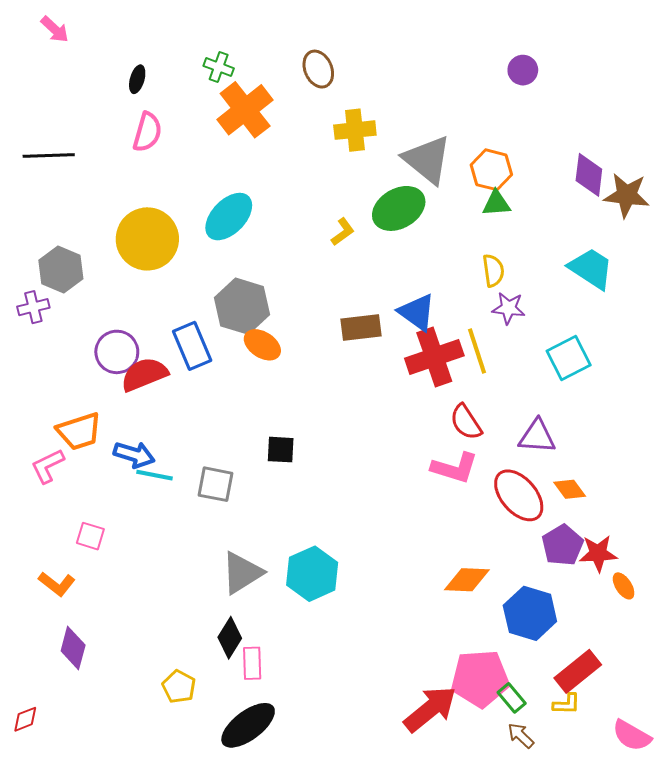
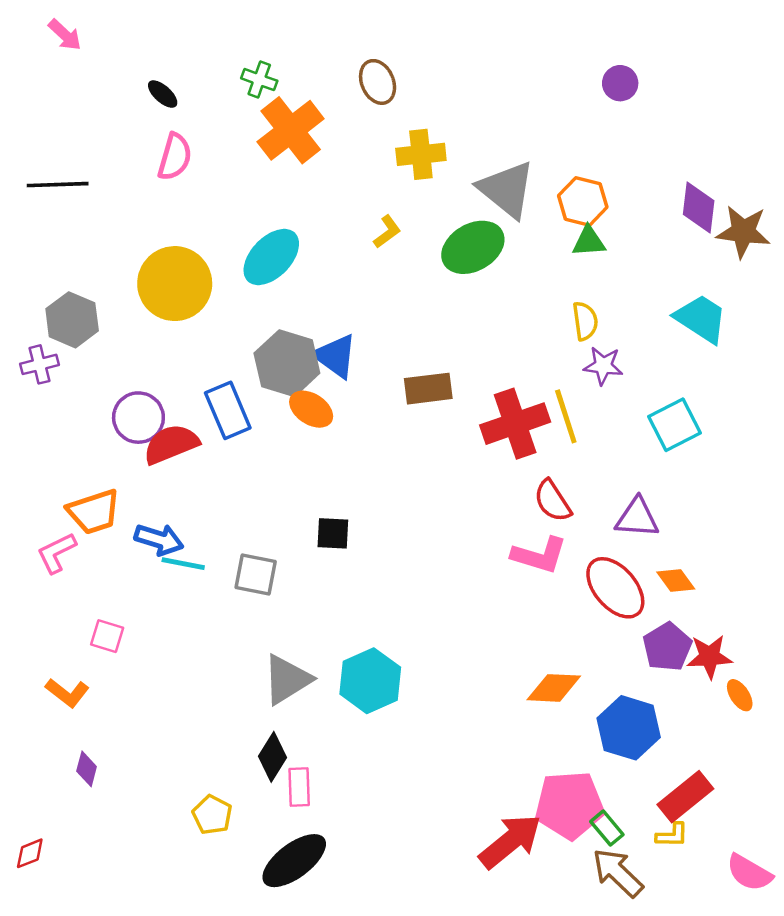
black ellipse: (137, 79) -> (163, 94), turned -64
yellow L-shape: (343, 232) -> (387, 232), moved
blue triangle: (417, 312) -> (335, 356), moved
purple diamond: (73, 648) -> (87, 769), size x0.7
brown arrow: (521, 736) -> (618, 873), size x1.6

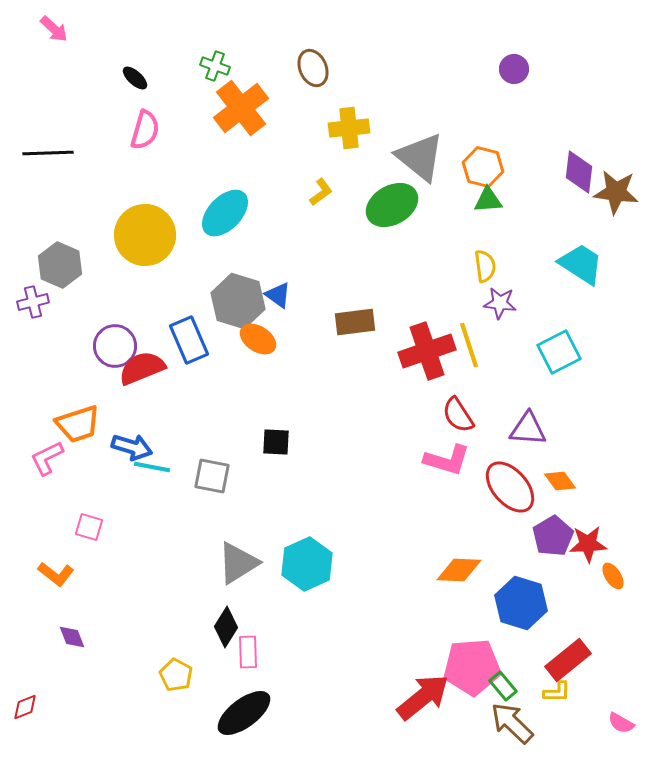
blue triangle: (335, 356) -> (278, 295), size x0.7
purple diamond: (87, 769) -> (72, 637), turned -36
pink semicircle: (749, 873) -> (621, 723), size x0.7

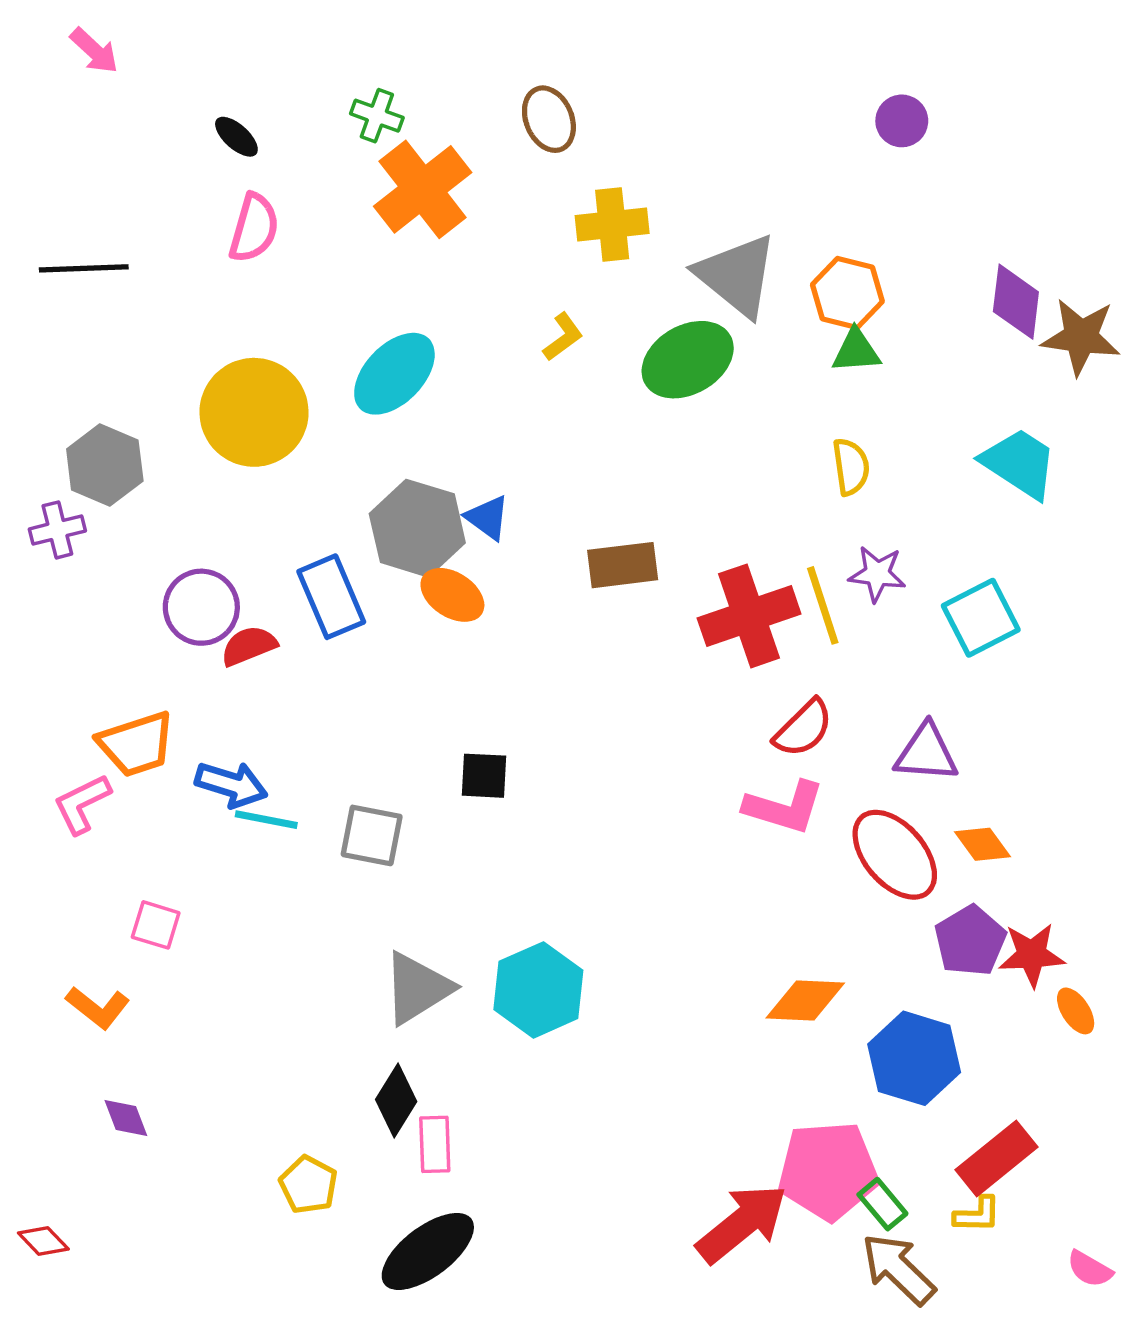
purple star: (500, 303) -> (877, 574), moved
red semicircle: (142, 368) -> (249, 646), size x0.7
red semicircle: (458, 415) -> (803, 728), turned -102
red diamond: (25, 707) -> (43, 1241), turned 68

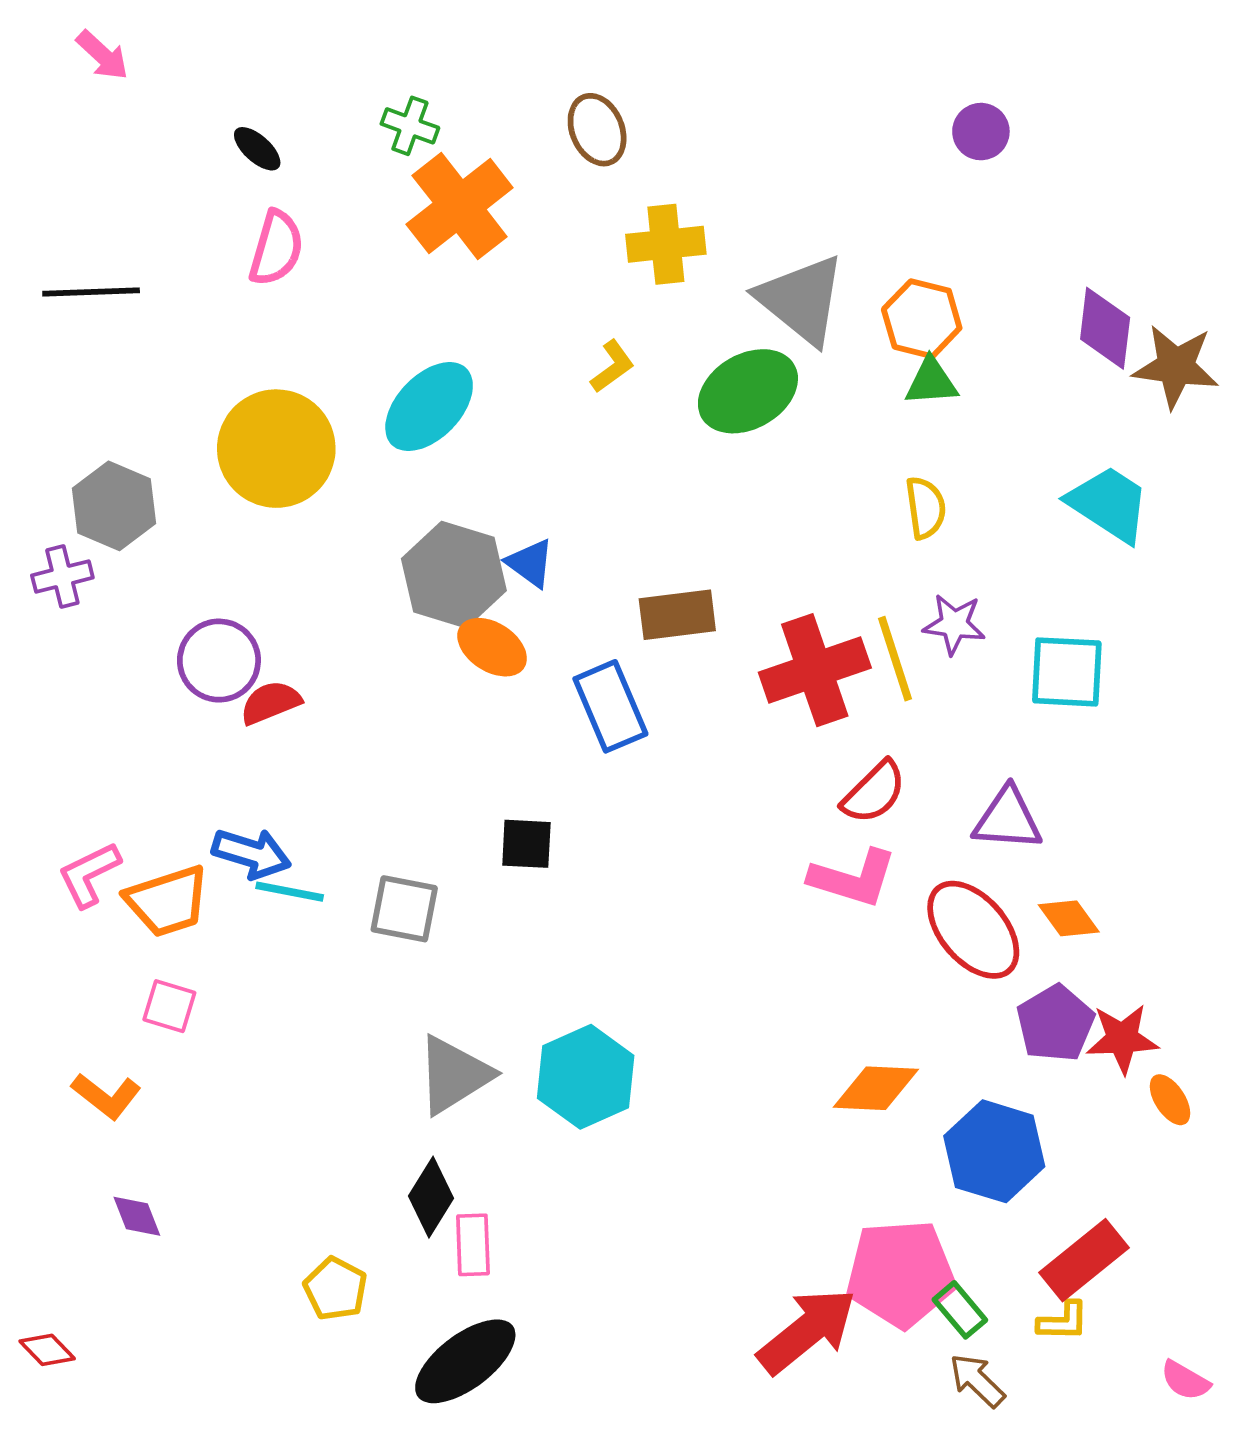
blue rectangle: (331, 597) -> (610, 706), moved
cyan square: (981, 618) -> (1067, 672), turned 30
orange trapezoid: (136, 744) -> (167, 901), moved
brown arrow: (898, 1269) -> (977, 1380), size x0.7

